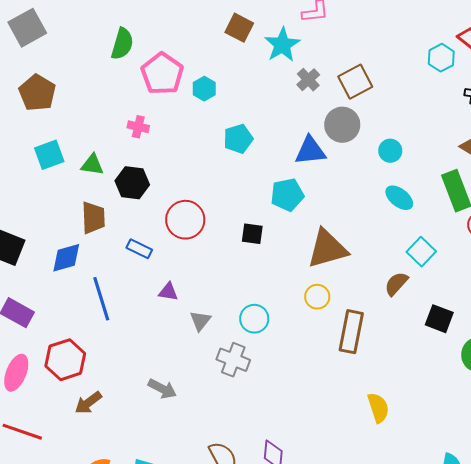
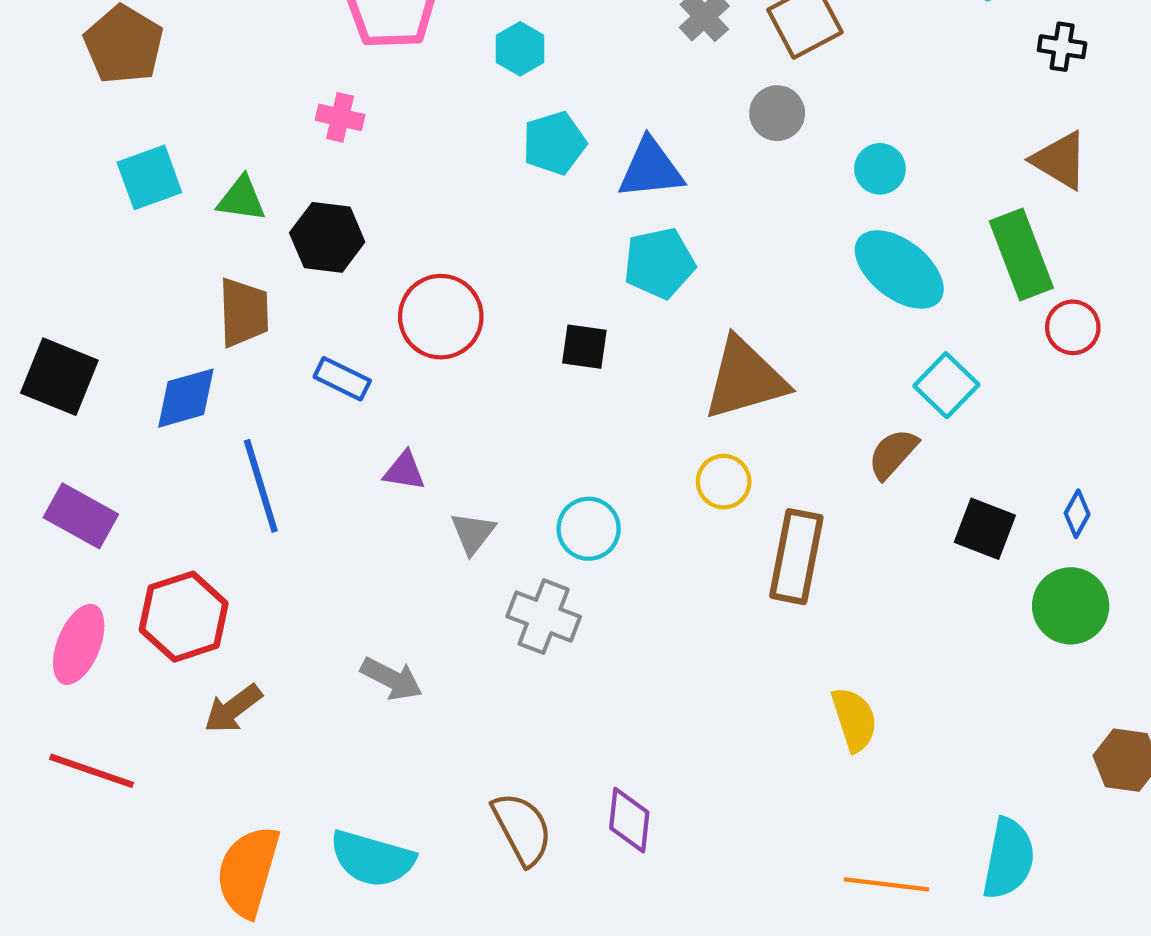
cyan hexagon: (204, 89) -> (520, 49), moved
gray circle: (342, 125) -> (777, 113), size x0.7
blue triangle: (310, 151) -> (651, 169), moved
cyan ellipse: (399, 198) -> (899, 270), size x1.5

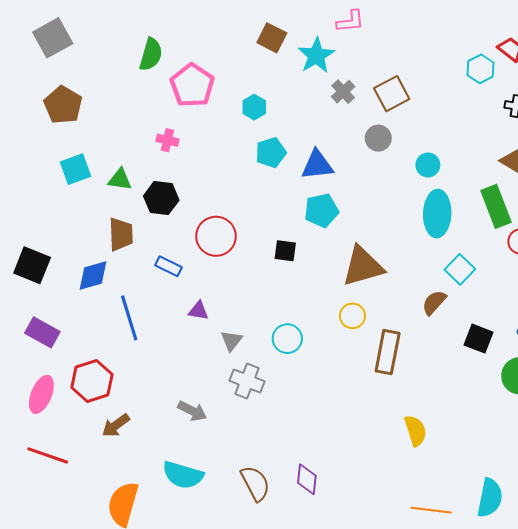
cyan ellipse: (899, 270) -> (437, 214), turned 54
gray cross: (544, 617) -> (247, 381), moved
cyan semicircle: (372, 859) -> (183, 475), moved

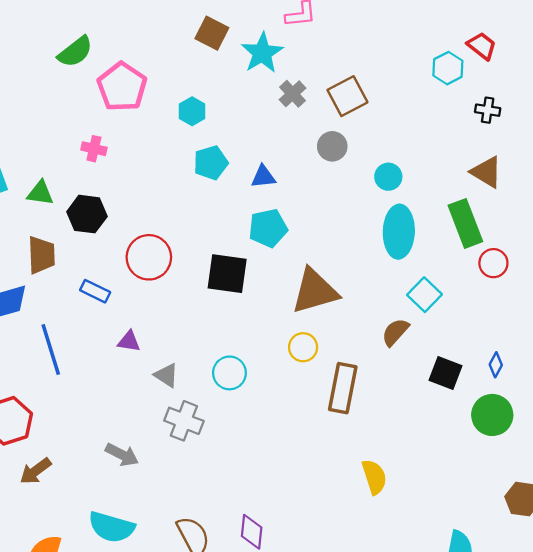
green semicircle: (151, 54) -> (75, 52), turned 36
blue triangle: (317, 165) -> (263, 177), size x0.7
black square: (285, 251) -> (227, 274), size x1.6
gray triangle: (232, 341) -> (166, 375), turned -35

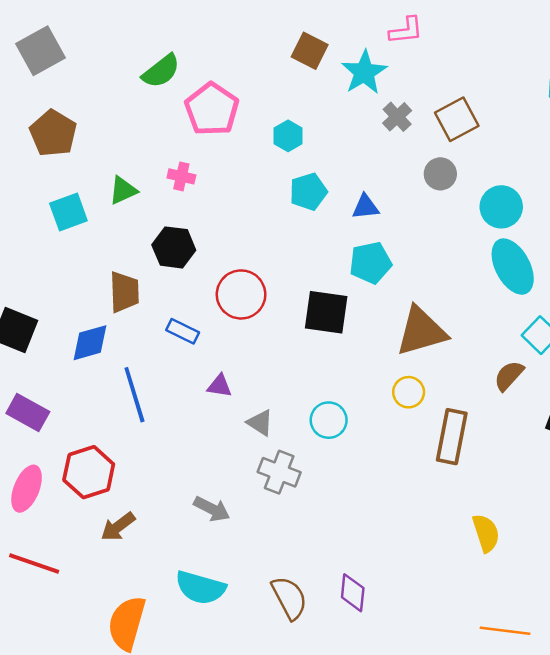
cyan circle: (388, 177) -> (501, 207), size x1.4
green triangle: (40, 193) -> (123, 190), moved, turned -32
cyan ellipse: (399, 232) -> (513, 267), turned -30

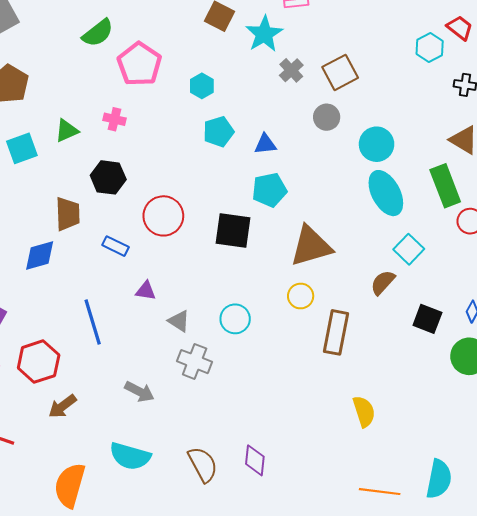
blue line: (134, 395) -> (93, 322), moved

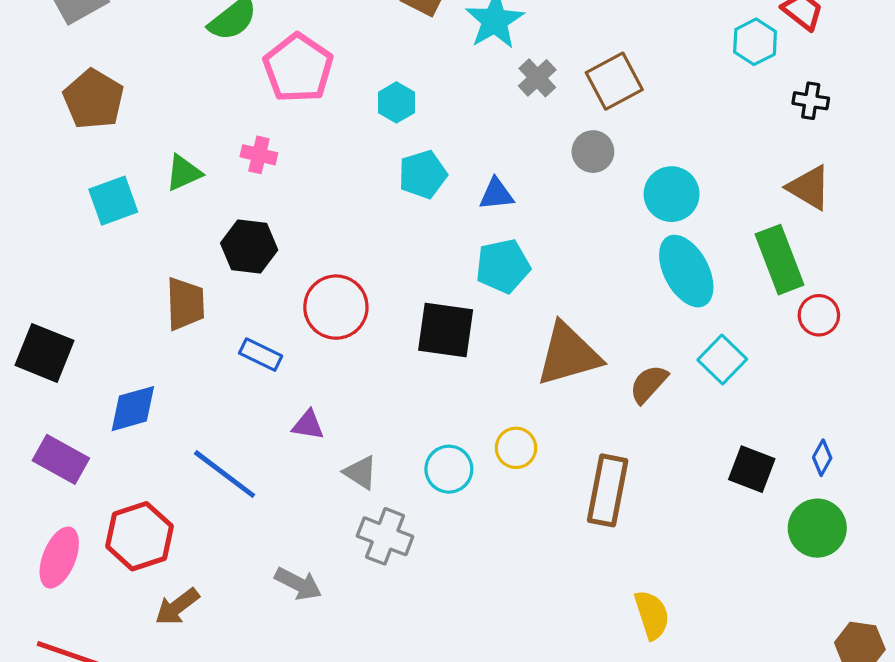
blue diamond: (40, 255) -> (133, 409), moved
brown semicircle: (383, 282) -> (649, 384), moved
yellow circle: (301, 296) -> (516, 448), moved
blue line: (93, 322) -> (225, 474), turned -36

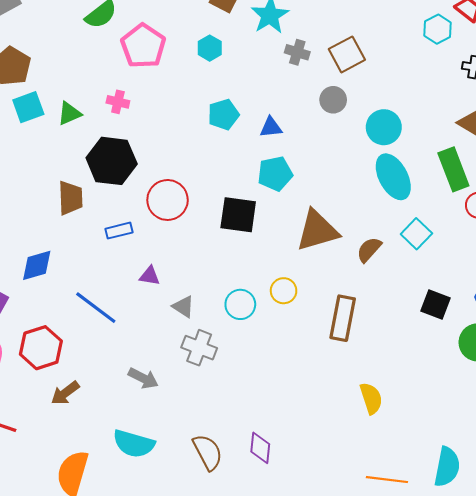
gray cross: (537, 78) -> (297, 52), turned -30
cyan hexagon: (396, 102) -> (210, 48), moved
cyan square: (113, 201) -> (28, 107), moved
black hexagon: (249, 246) -> (112, 161), size x1.4
blue rectangle: (261, 355) -> (119, 231), turned -40

